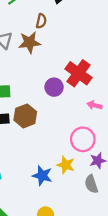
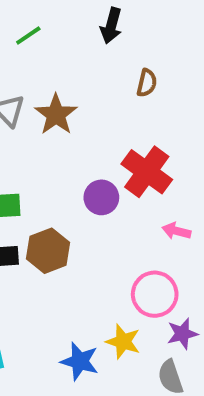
brown semicircle: (41, 21) -> (147, 83), moved
brown star: (30, 42) -> (56, 115), turned -30

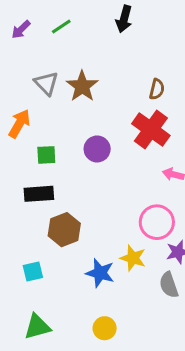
brown semicircle: (147, 83) -> (157, 89), moved
purple circle: (101, 197) -> (97, 149), moved
brown hexagon: (48, 251) -> (64, 230), moved

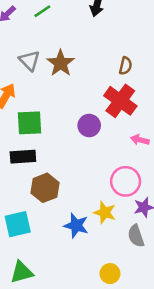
purple circle: (97, 149) -> (89, 126), moved
green square: (46, 155) -> (29, 123), size x1.5
cyan square: (33, 271) -> (18, 224), size x1.5
yellow circle: (105, 328) -> (110, 274), moved

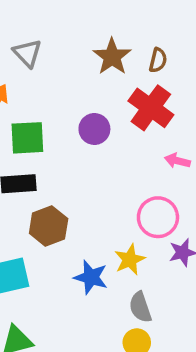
brown star: (61, 63) -> (112, 57), moved
purple circle: (89, 126) -> (94, 129), moved
yellow star: (105, 213) -> (130, 260), turned 30
gray semicircle: (136, 236) -> (140, 307), moved

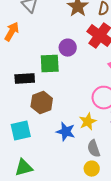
green square: (27, 138) -> (50, 64), moved

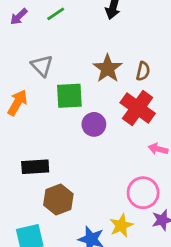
green square: (50, 64) -> (69, 96), moved

